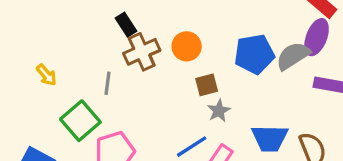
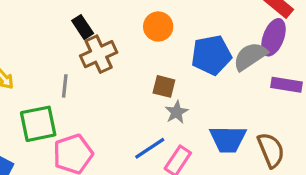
orange circle: (187, 46) -> (158, 27), moved
brown square: (207, 85) -> (164, 86), turned 30
green square: (80, 121) -> (38, 124), turned 30

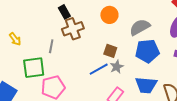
blue pentagon: (211, 55) -> (147, 51), moved
gray semicircle: (250, 56) -> (140, 27), moved
blue line: (150, 148) -> (99, 69), moved

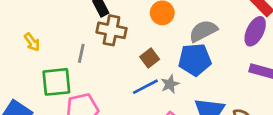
brown cross: (73, 29) -> (111, 30), turned 30
brown square: (110, 51) -> (150, 58), moved, turned 32
blue pentagon: (147, 51) -> (195, 60), moved

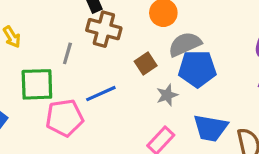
gray semicircle: (203, 31) -> (185, 44), moved
blue line: (145, 87) -> (101, 94), moved

